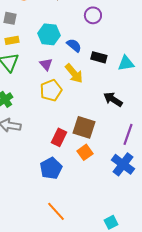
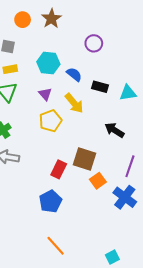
orange square: (85, 152) -> (98, 181), moved

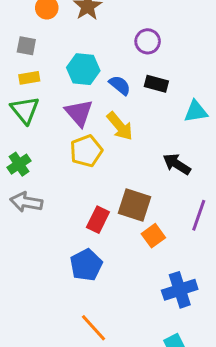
black rectangle: (100, 87) -> (156, 84), moved
purple triangle: (45, 94) -> (79, 113), size x1.5
blue cross: (125, 197) -> (180, 290), moved, turned 35

